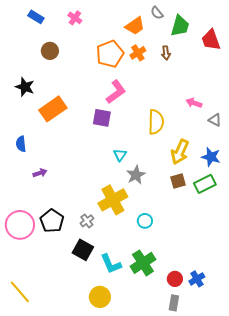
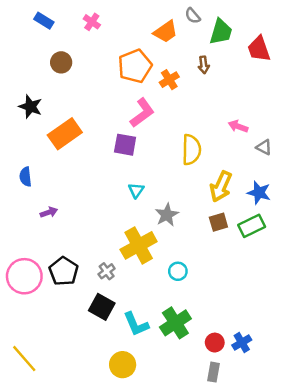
orange cross: (138, 53) -> (169, 80), moved
cyan triangle: (120, 155) -> (136, 190), moved

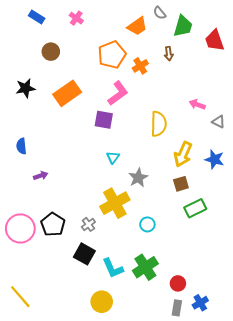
black star: (30, 107) -> (25, 88), turned -30
orange rectangle: (65, 134) -> (67, 93), moved
green rectangle: (252, 226) -> (195, 208), moved
blue cross: (242, 343) -> (200, 303), moved

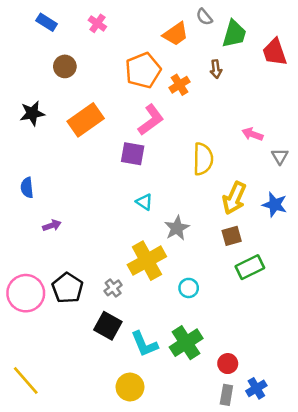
gray triangle: (219, 122) -> (280, 156), turned 32
cyan triangle: (113, 157) -> (144, 202), turned -32

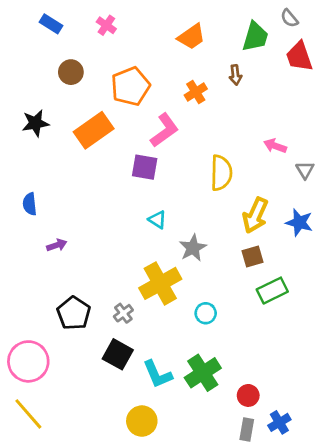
gray semicircle: (204, 17) -> (289, 18), moved
orange pentagon: (143, 70) -> (130, 86), moved
pink circle: (26, 293) -> (28, 361), moved

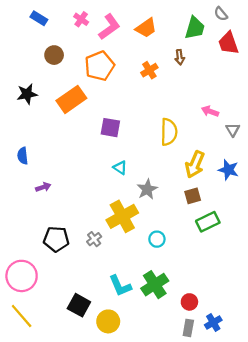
pink L-shape: (164, 130) -> (109, 27), moved
black pentagon: (74, 313) -> (56, 239), turned -30
black square: (118, 354) -> (79, 305), moved

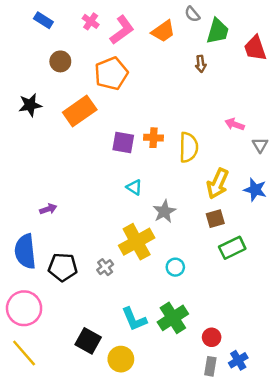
gray semicircle: (221, 14) -> (192, 14), moved
orange cross: (149, 70) -> (154, 138), moved, turned 35
blue semicircle: (23, 156) -> (25, 251), moved, size x1.8

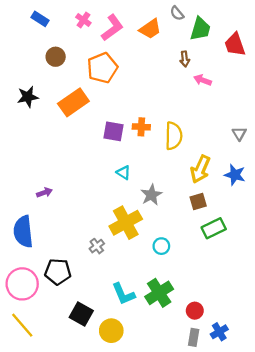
pink arrow: (235, 124) -> (203, 80), moved
black pentagon: (63, 267) -> (58, 272), moved

